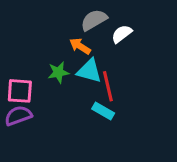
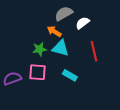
red line: (108, 86) -> (94, 51), moved
pink square: (20, 91) -> (37, 72), moved

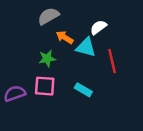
gray semicircle: (64, 14) -> (48, 16), moved
cyan triangle: (61, 48) -> (86, 47), moved

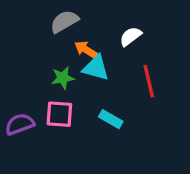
cyan triangle: (86, 47) -> (96, 68), moved

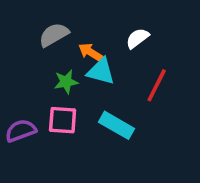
gray semicircle: (64, 22) -> (54, 35), moved
red line: (149, 81) -> (157, 85), turned 40
cyan rectangle: (111, 119) -> (117, 125), size x1.4

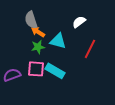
gray semicircle: (54, 35) -> (31, 20), turned -78
orange arrow: (90, 52) -> (38, 32), moved
cyan rectangle: (117, 125) -> (55, 71), moved

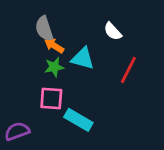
white semicircle: (79, 22) -> (113, 31), turned -96
cyan rectangle: (55, 71) -> (78, 120), moved
purple semicircle: (12, 75) -> (17, 131), moved

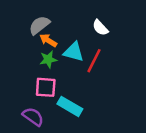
gray semicircle: (44, 29) -> (39, 25), turned 70
red line: (128, 70) -> (94, 61), moved
purple semicircle: (17, 131) -> (33, 117), moved, turned 55

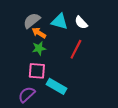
cyan triangle: (74, 52) -> (60, 22), moved
purple semicircle: (33, 117) -> (27, 95), turned -78

